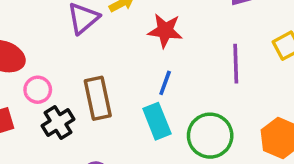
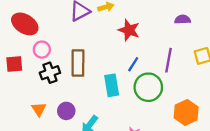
blue line: (165, 83) -> (133, 64), moved
green circle: (210, 136) -> (148, 87), moved

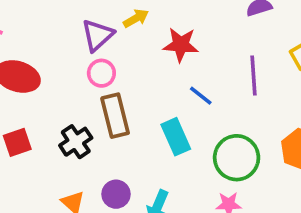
pink circle: (42, 50) -> (101, 73), moved
blue line: (133, 64) -> (201, 96), turned -70
green circle: (148, 87) -> (237, 158), moved

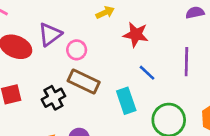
purple triangle: (97, 35) -> (50, 34), moved
brown rectangle: (115, 116) -> (84, 81), turned -56

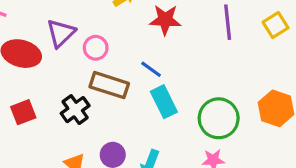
purple line: (186, 62) -> (228, 22), moved
blue line: (147, 73) -> (151, 69), moved

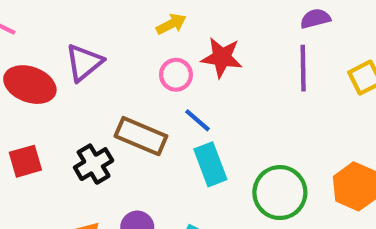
pink circle: (96, 48) -> (176, 75), moved

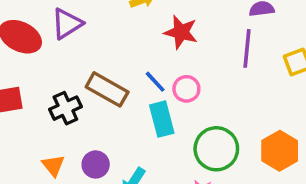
pink circle: (176, 75) -> (186, 89), moved

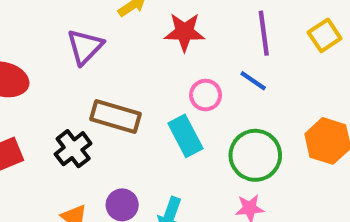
purple triangle: (67, 24) -> (85, 47), moved
blue line: (155, 82) -> (253, 81), moved

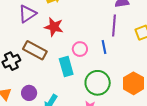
red star: (184, 32) -> (54, 27), moved
blue line: (253, 81) -> (104, 47), turned 32

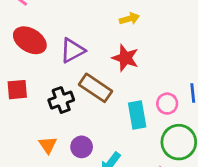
purple triangle: (27, 14) -> (72, 51), moved
pink circle: (80, 49) -> (167, 104), moved

